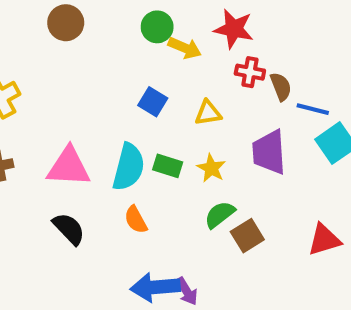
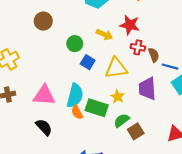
green circle: (157, 27) -> (75, 44), moved
yellow triangle: (208, 113) -> (116, 68), size x1.6
green rectangle: (168, 166) -> (97, 108), moved, size x1.5
orange semicircle: (136, 220) -> (77, 112), moved

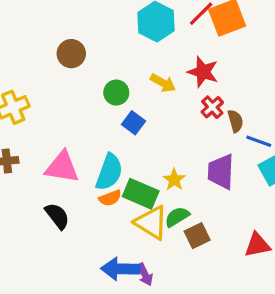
red cross: (138, 47) -> (212, 107), turned 32
yellow triangle: (116, 68) -> (151, 223), moved, turned 35
orange semicircle: (77, 112) -> (110, 198), turned -88

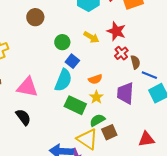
cyan semicircle: (109, 172) -> (63, 80), moved
orange semicircle: (110, 198) -> (95, 79), moved
yellow triangle: (151, 223) -> (87, 139), moved

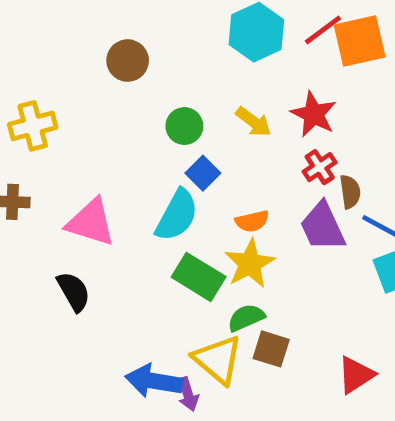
purple trapezoid: (125, 93) -> (323, 227), moved, turned -35
yellow star: (96, 97) -> (250, 264), size x1.5
brown square: (109, 132) -> (271, 349), turned 35
red triangle: (146, 139) -> (356, 375), turned -30

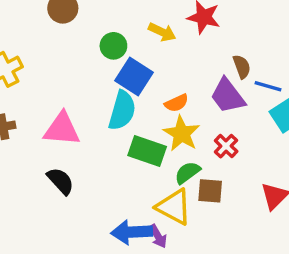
red cross: (320, 167) -> (226, 146), moved
blue square: (203, 173) -> (134, 76), size x1.5

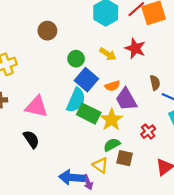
purple trapezoid: (228, 96) -> (126, 99), moved
orange semicircle: (177, 103) -> (112, 86), moved
red cross: (226, 146) -> (148, 132), moved
green rectangle: (147, 151) -> (89, 114), moved
yellow triangle: (174, 207) -> (100, 165), size x0.7

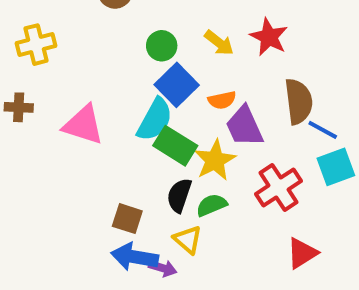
brown semicircle: (155, 83) -> (299, 101), size x1.6
red cross: (148, 132) -> (278, 187), size x1.6
black semicircle: (31, 139) -> (179, 195), moved, turned -132
brown square: (125, 158) -> (127, 219), moved
purple arrow: (88, 182) -> (163, 268), turned -56

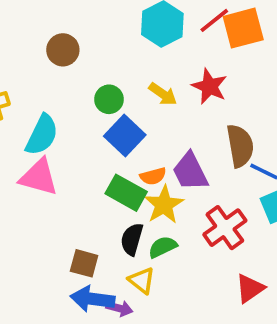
orange semicircle: (222, 100) -> (153, 176), moved
cyan semicircle: (155, 120) -> (42, 135), moved

